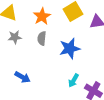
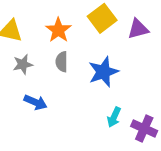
blue arrow: (22, 77) -> (35, 102), moved

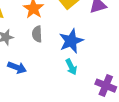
cyan arrow: (114, 117) -> (71, 67), moved, turned -49

